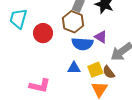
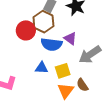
red circle: (43, 33) -> (26, 30), moved
brown semicircle: (109, 72) -> (82, 85), moved

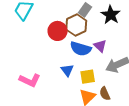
blue triangle: (42, 68) -> (67, 70), turned 40

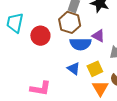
red circle: (58, 31) -> (40, 36), moved

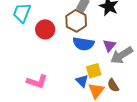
purple triangle: (98, 36) -> (109, 45), moved, turned 32
blue triangle: (74, 68) -> (82, 81), moved

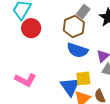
red circle: (45, 29) -> (31, 28), moved
blue triangle: (82, 81) -> (70, 87), size x1.5

